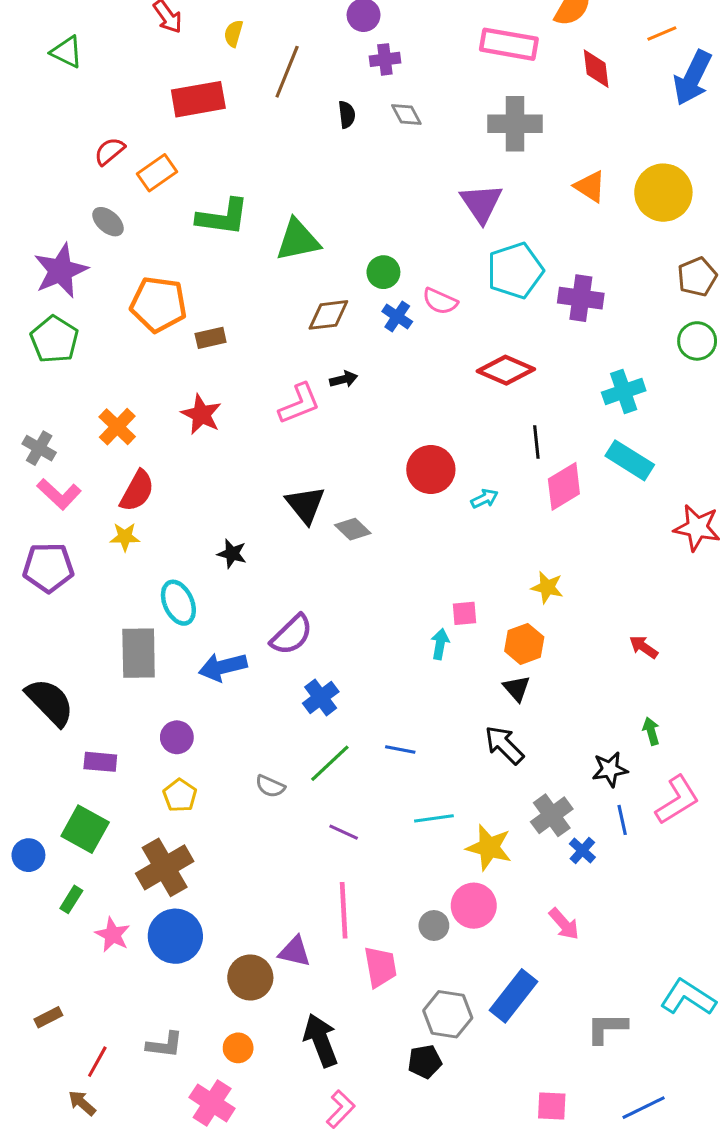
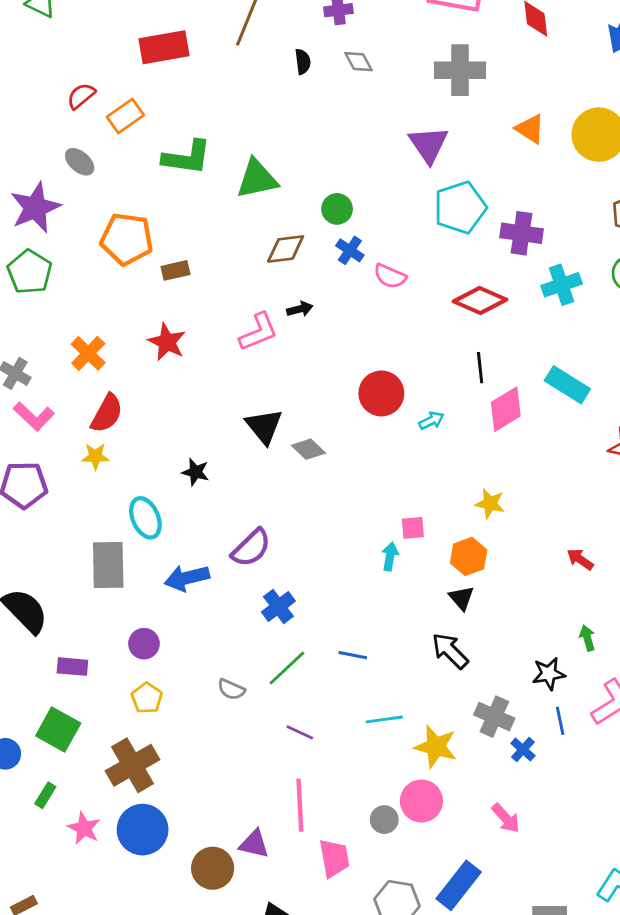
pink semicircle: (440, 301) -> (390, 276), moved
red diamond: (506, 370) -> (480, 300), moved
cyan cross: (624, 391) -> (562, 285), moved
gray cross: (552, 815) -> (494, 717), turned -30

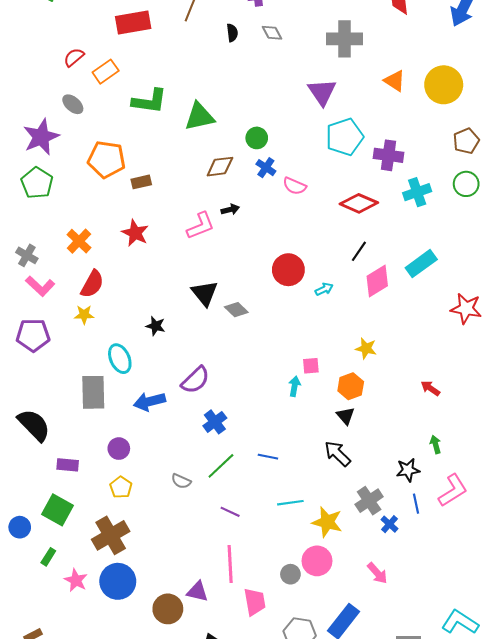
black line: (480, 368) -> (359, 251), turned 40
cyan rectangle: (567, 385) -> (421, 264), turned -68
gray cross: (494, 717) -> (369, 501), turned 32

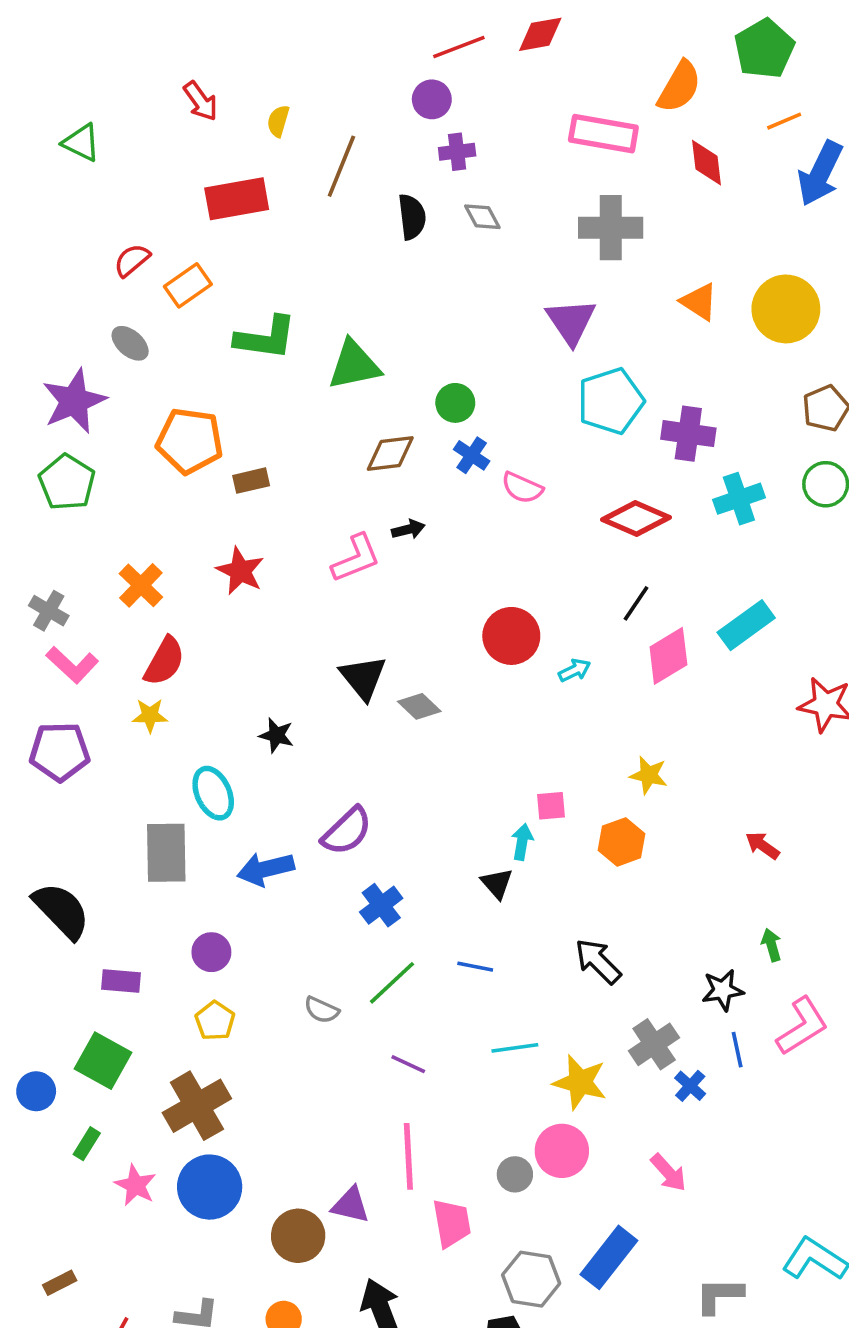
black semicircle: (232, 33) -> (412, 217), size x1.4
black triangle: (346, 416) -> (497, 883), moved

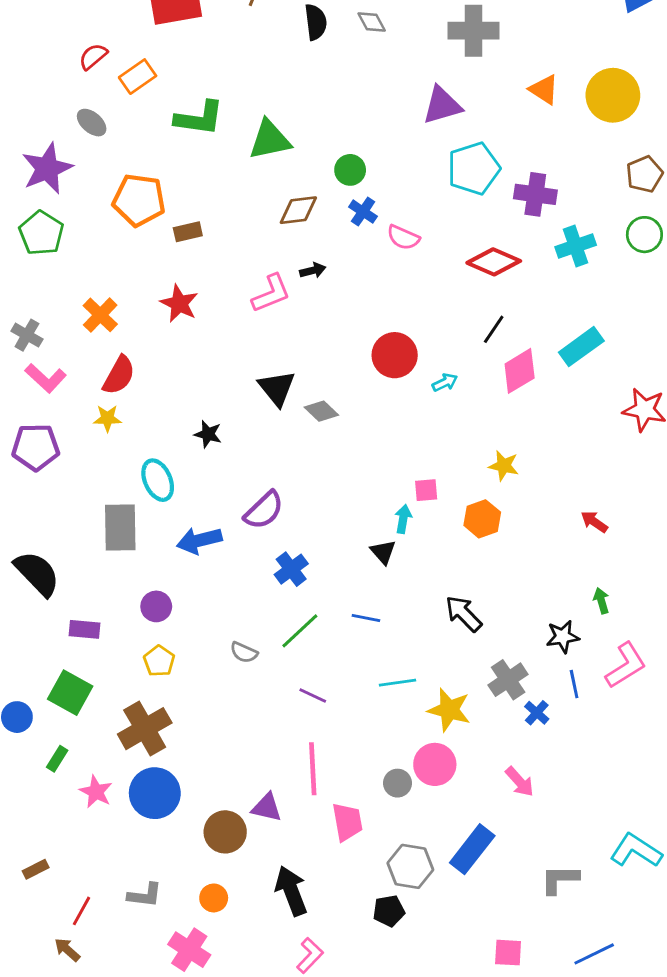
purple triangle: (571, 322) -> (442, 105), turned 48

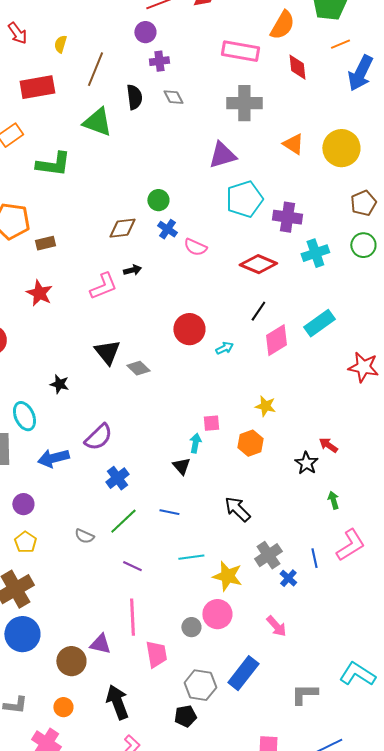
green triangle: (270, 140) -> (97, 122), moved, turned 32
black star: (563, 637) -> (306, 463), moved, turned -30

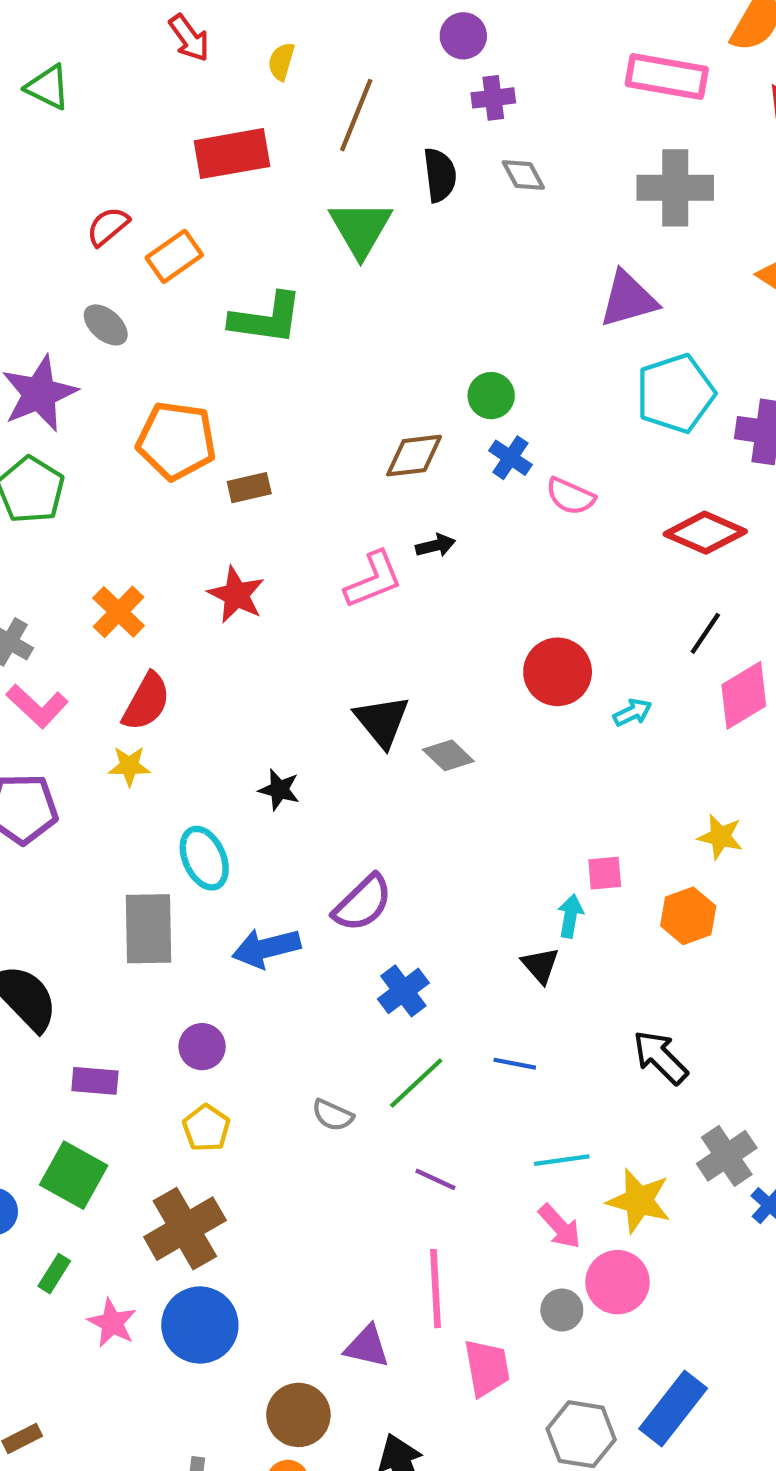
green triangle: (97, 122) -> (361, 229), turned 40
pink arrow: (276, 626) -> (560, 1226), moved
brown circle: (71, 661) -> (298, 1415), moved

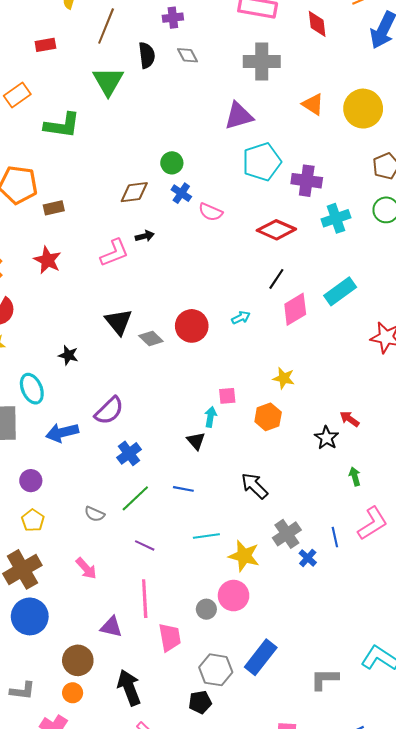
red rectangle: (232, 154) -> (45, 45), size x0.6
red circle: (558, 672) -> (192, 326), moved
pink arrow: (560, 1226) -> (86, 568), moved

